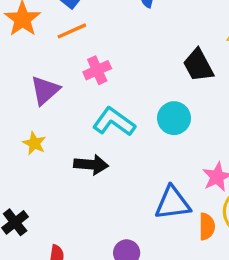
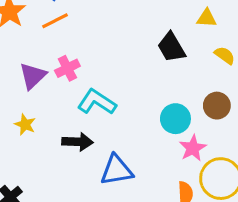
pink cross: (97, 70) -> (67, 68), moved
cyan circle: (174, 118) -> (175, 119), moved
blue triangle: (173, 203) -> (117, 170), moved

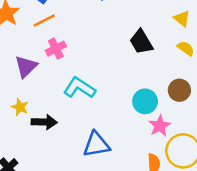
yellow triangle: (207, 18) -> (182, 18), moved, turned 36
pink cross: (67, 68) -> (56, 49), moved
black arrow: (77, 142) -> (44, 122), moved

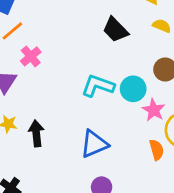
cyan L-shape: (79, 88) -> (98, 86), moved
black arrow: (44, 122) -> (36, 133), turned -85

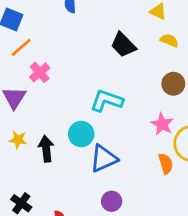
cyan circle: (133, 89) -> (81, 134), moved

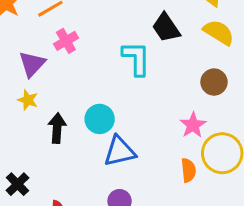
yellow semicircle: (169, 40) -> (219, 32), size x1.5
cyan L-shape: (107, 101) -> (136, 58), moved, turned 60
yellow star: (18, 140) -> (28, 100), moved

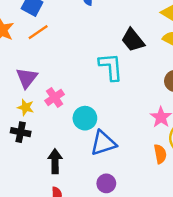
pink cross: (66, 41) -> (55, 97), moved
black arrow: (57, 128) -> (55, 161), moved
black cross: (17, 184) -> (21, 132), moved, turned -30

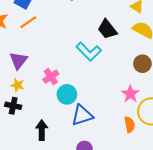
cyan L-shape: (111, 67) -> (89, 52), turned 140
pink cross: (55, 97) -> (51, 77), moved

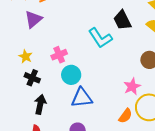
purple triangle: (18, 61) -> (33, 19), moved
black cross: (13, 106) -> (32, 78), moved
orange semicircle: (130, 125) -> (125, 116), turned 35

